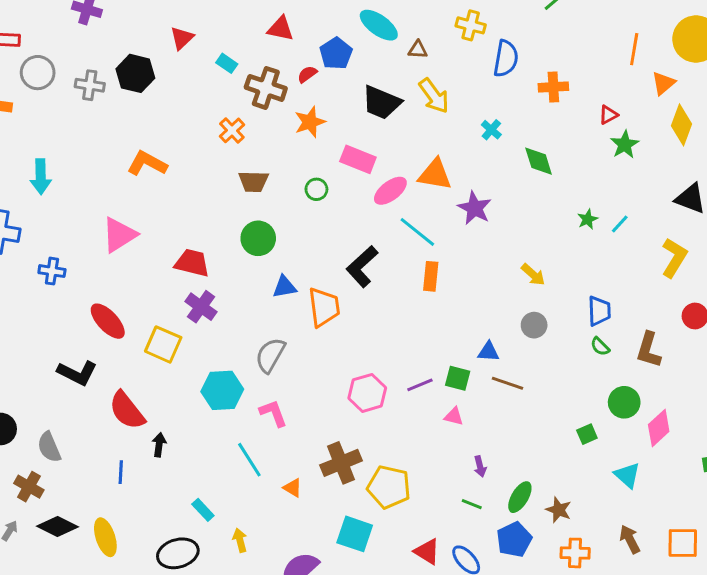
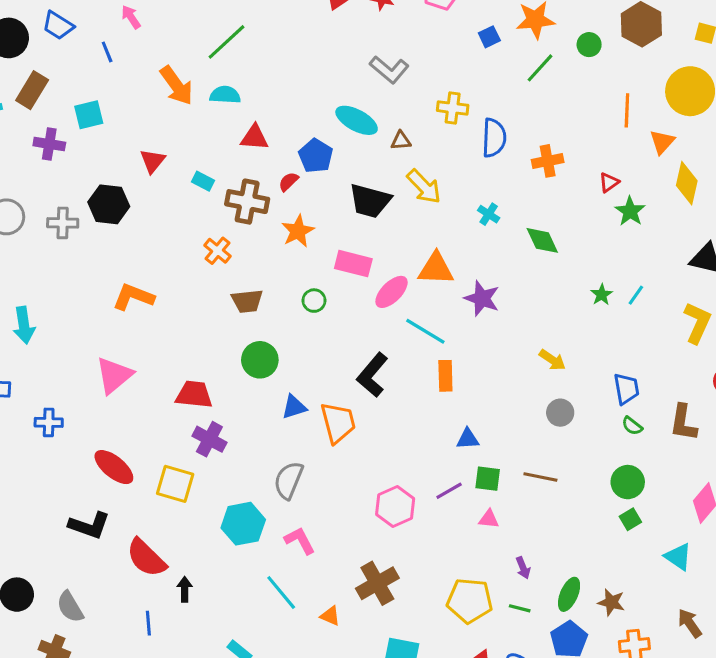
blue triangle: (488, 352) -> (468, 439), moved
green circle: (624, 402) -> (628, 482), moved
yellow pentagon: (389, 487) -> (470, 601), moved

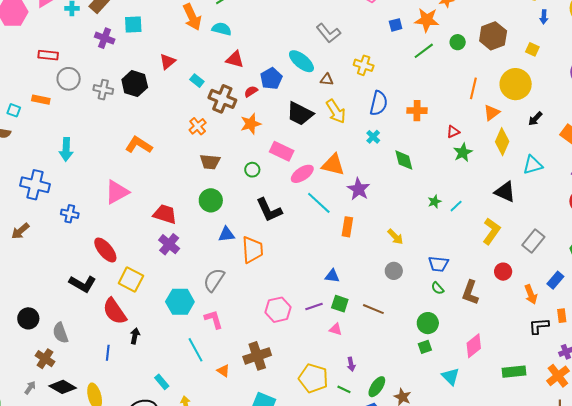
blue semicircle: (494, 138) -> (379, 103), moved
black L-shape: (372, 375) -> (269, 210), moved, turned -76
orange rectangle: (445, 376) -> (347, 227), moved
blue trapezoid: (626, 389) -> (438, 264), turned 95
yellow square: (175, 484) -> (131, 280), moved

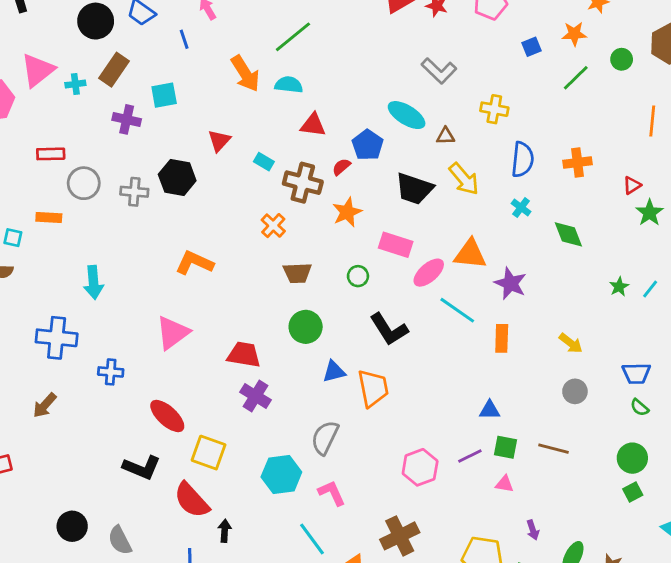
orange star: (427, 20) -> (574, 34), size x0.7

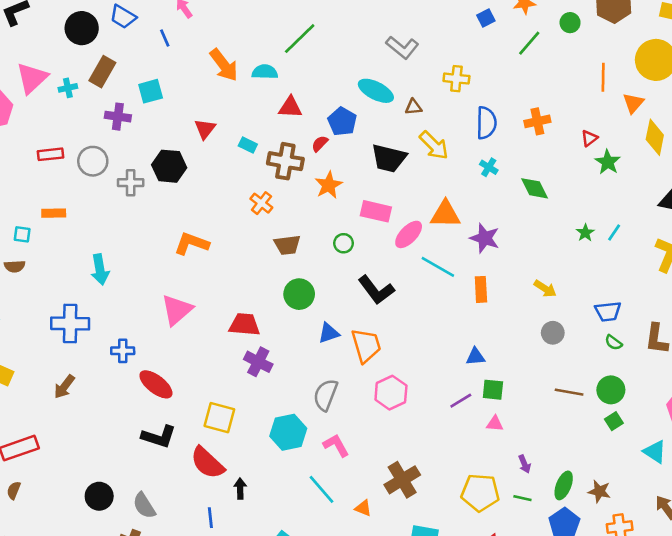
green line: (293, 37) -> (300, 39), moved
gray circle: (84, 183) -> (93, 161), moved
red ellipse: (167, 416) -> (156, 384), moved
brown line: (554, 449) -> (569, 392), moved
pink hexagon: (420, 467) -> (391, 393), moved

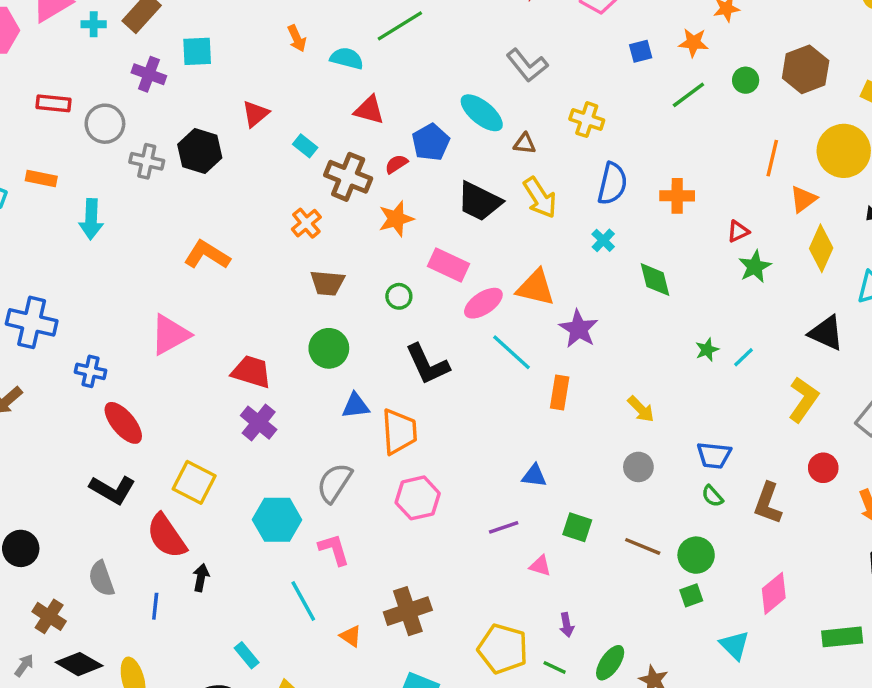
orange arrow: (224, 65) -> (297, 38), size x0.6
cyan arrow: (100, 270) -> (91, 219), moved
green square: (493, 390) -> (577, 527), moved
gray semicircle: (144, 506) -> (101, 579), moved

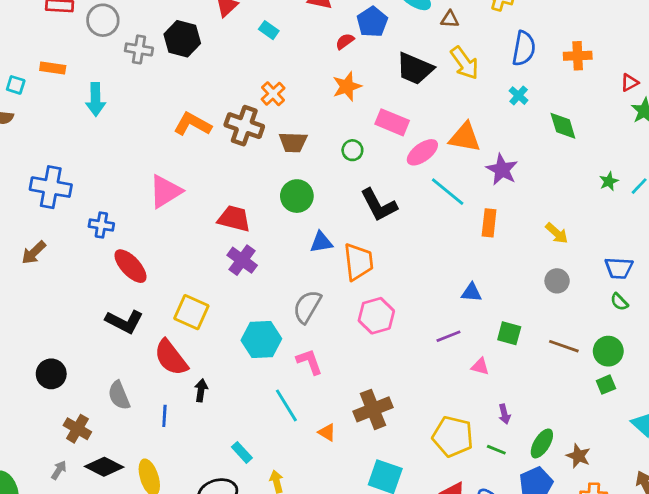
brown cross: (348, 177) -> (244, 126), moved

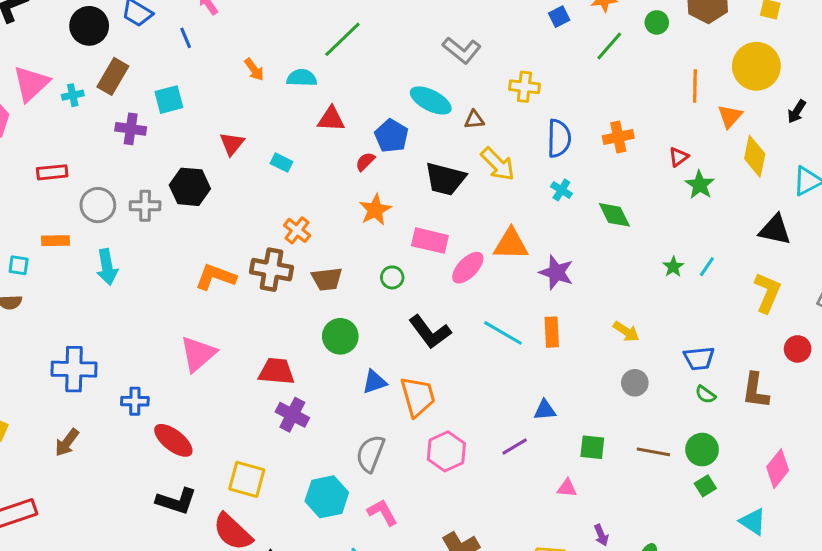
gray circle: (103, 20) -> (98, 205), moved
cyan line: (448, 192) -> (503, 333), moved
purple line: (448, 336) -> (515, 447), moved

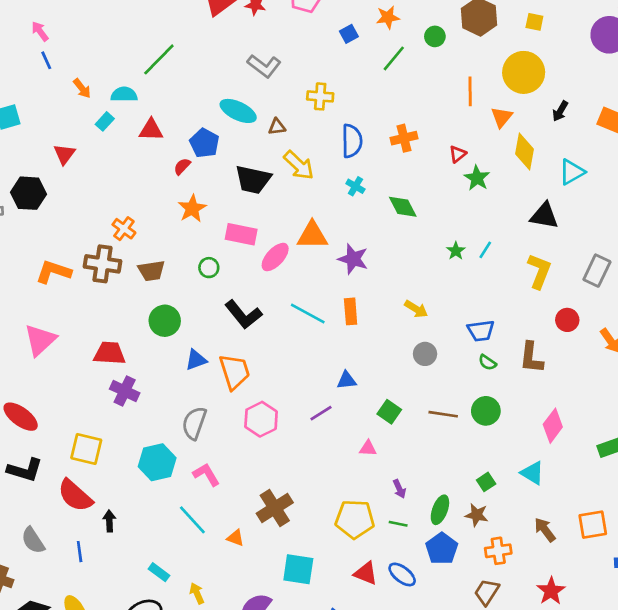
blue line: (186, 38) -> (46, 60), moved
cyan rectangle: (282, 163) -> (105, 121), moved, turned -72
green square: (592, 447) -> (389, 412), turned 30
green square: (705, 486) -> (486, 482), moved

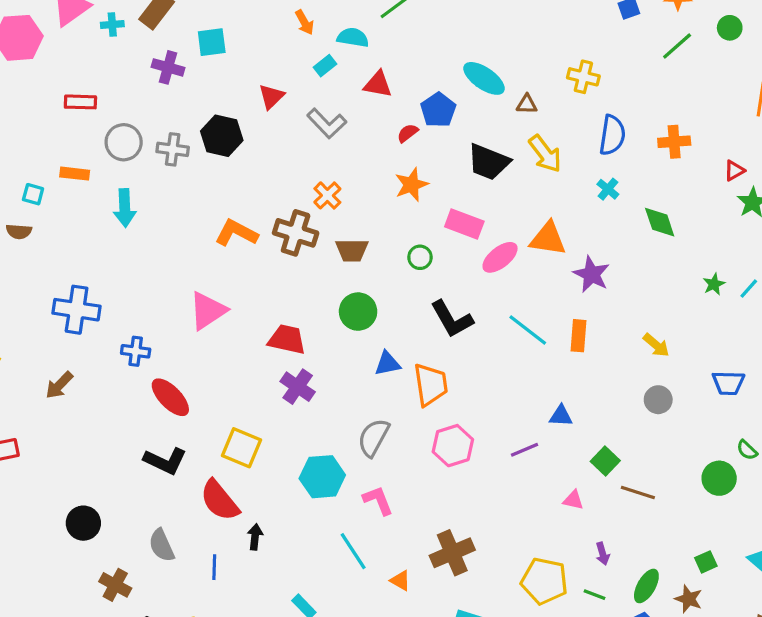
gray L-shape: (264, 66) -> (327, 123), moved
green semicircle: (487, 362) -> (747, 450), moved
brown line: (443, 414) -> (638, 492), moved

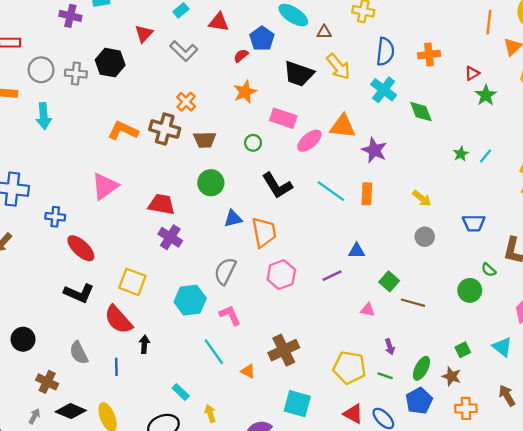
cyan cross: (608, 189) -> (384, 90), size x1.6

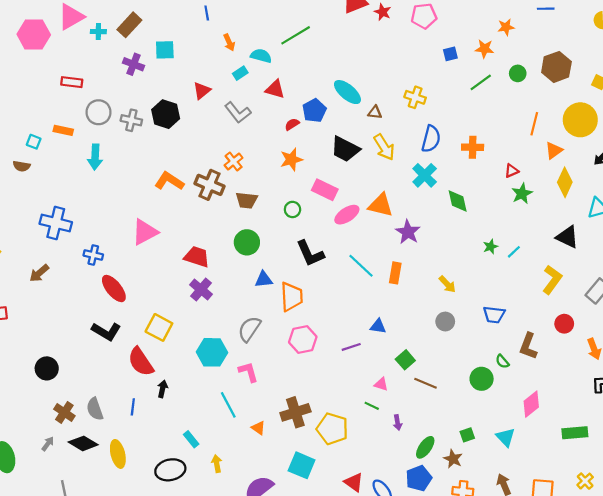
gray semicircle: (79, 353) -> (95, 409), moved
yellow pentagon: (349, 368) -> (332, 429), moved
green line: (385, 376) -> (372, 406), moved

